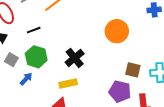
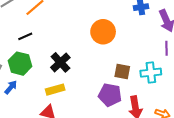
black line: (34, 30) -> (25, 36), moved

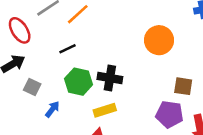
black cross: (60, 62) -> (110, 78), turned -36
green hexagon: (20, 64) -> (79, 82), moved

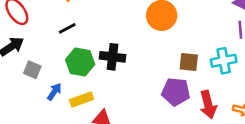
yellow rectangle: (105, 110) -> (81, 99), moved

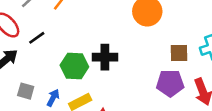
black line: (67, 28) -> (37, 38), moved
gray square: (32, 70) -> (26, 91), moved

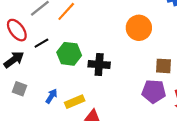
green hexagon: (74, 66) -> (69, 54), moved
gray square: (26, 91) -> (20, 89), moved

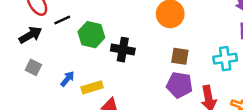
brown square: (163, 66) -> (180, 56), moved

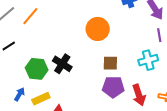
green hexagon: (91, 35) -> (37, 69), moved
black cross: (123, 50) -> (62, 64), turned 30

